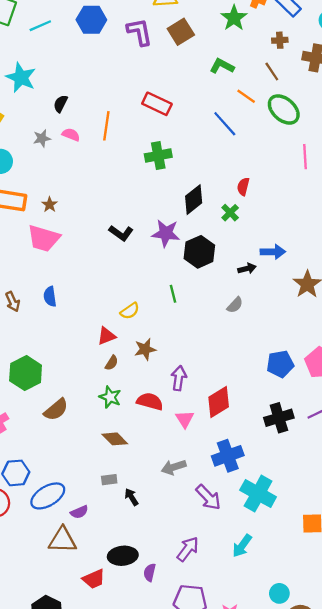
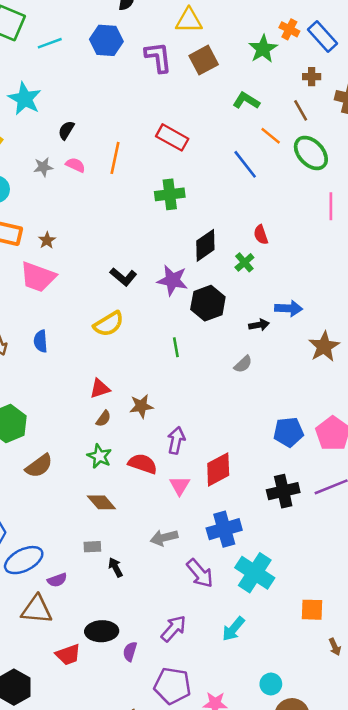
red semicircle: (243, 187) -> (261, 235), turned -36
yellow semicircle: (130, 311) -> (109, 324), moved, size x1.4

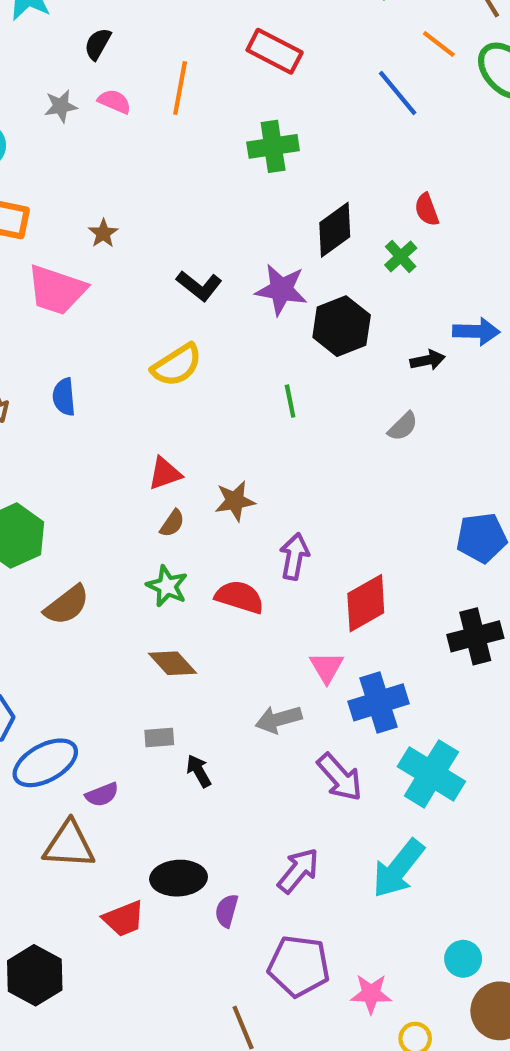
brown star: (47, 240) -> (103, 233), moved
pink triangle: (180, 486) -> (327, 667), moved
cyan arrow: (233, 629) -> (398, 869), size x1.4

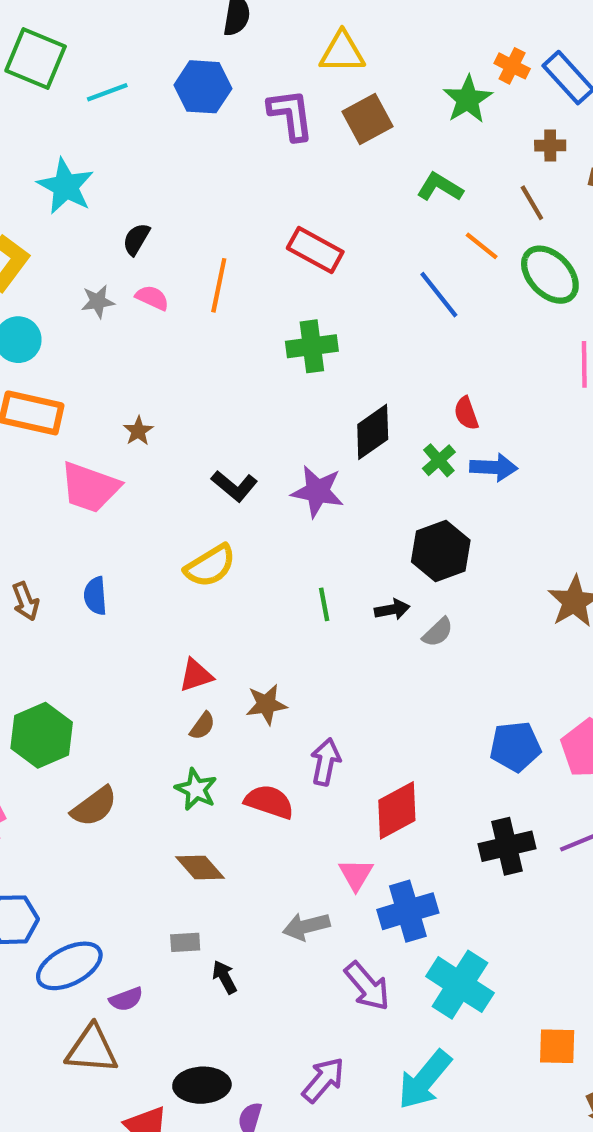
black hexagon: (342, 326) -> (441, 551), moved
blue arrow: (476, 331) -> (494, 467), moved
black arrow: (428, 360) -> (392, 609), moved

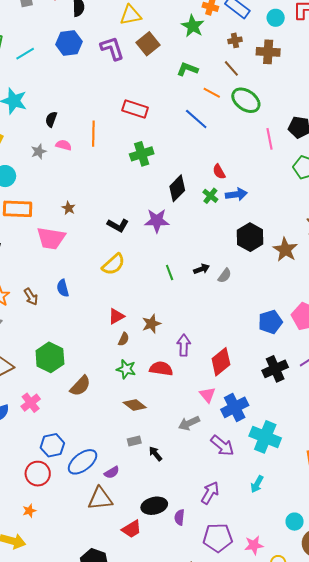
black hexagon: (441, 551) -> (250, 237), moved
cyan arrow: (424, 1080) -> (257, 484), size x0.6

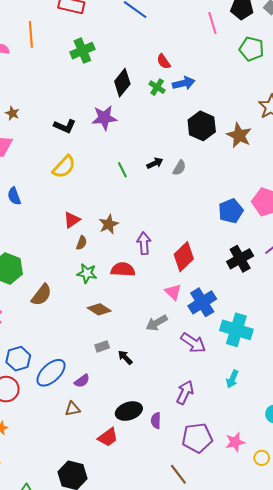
brown triangle: (100, 499) -> (73, 409), size x0.6

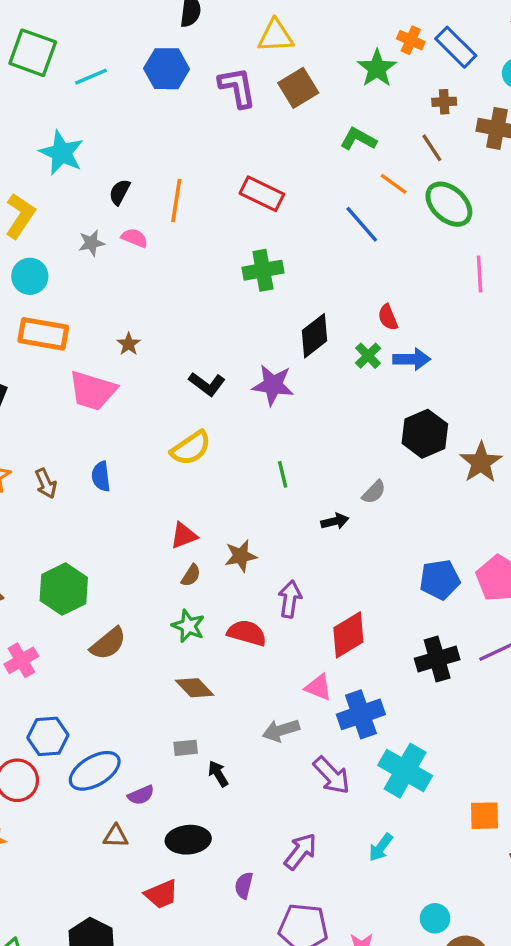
orange line: (31, 34) -> (176, 200), moved
black arrow: (155, 163) -> (335, 521), moved
pink triangle: (173, 292) -> (318, 687), turned -36
black ellipse: (129, 411) -> (188, 840), moved

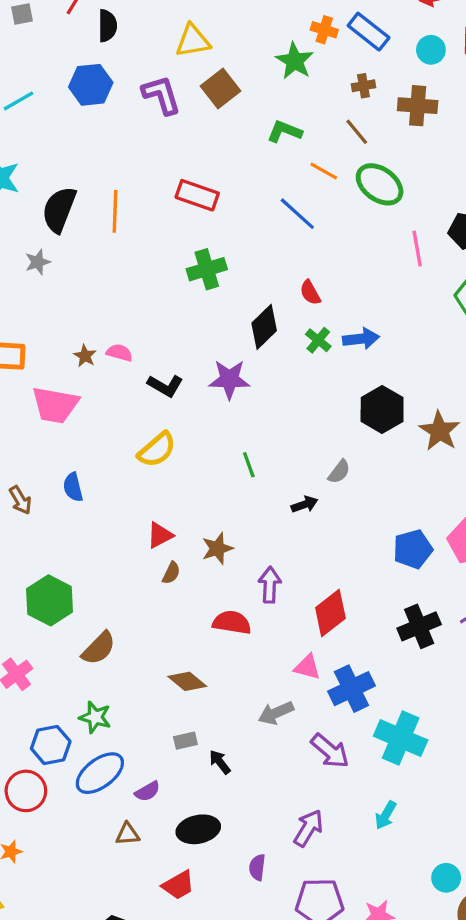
black semicircle: (120, 192) -> (59, 210), size x1.8
pink semicircle: (134, 238) -> (119, 353), moved
red semicircle: (388, 317) -> (310, 293), moved
green star: (188, 626) -> (95, 717), moved

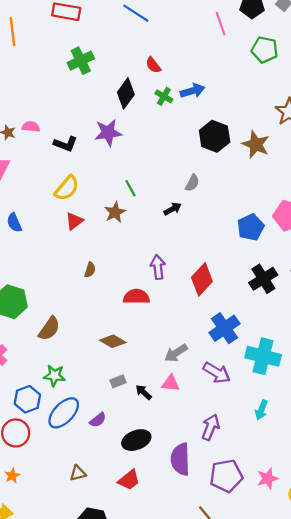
red triangle: (160, 535) -> (74, 221), moved
brown star: (217, 548) -> (115, 212), moved
pink triangle: (307, 667) -> (171, 383), moved
brown triangle: (128, 834) -> (78, 473), moved
purple semicircle: (257, 867) -> (180, 459), size x1.8

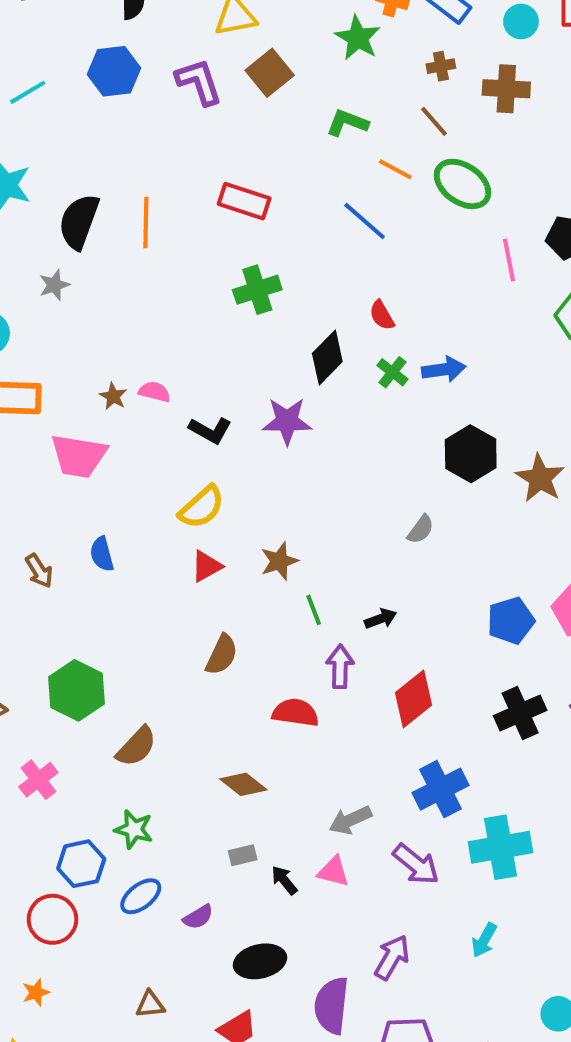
green line: (131, 188) -> (314, 610), moved
black arrow: (173, 209) -> (381, 619), moved
brown semicircle: (90, 270) -> (222, 655), size x1.5
cyan cross: (263, 356) -> (500, 847), turned -32
blue ellipse: (64, 413) -> (141, 896), size x0.7

